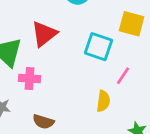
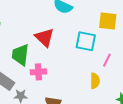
red triangle: (44, 34) -> (45, 37), turned -30

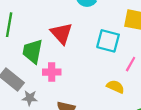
yellow semicircle: (95, 81) -> (115, 87), turned -70

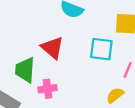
yellow semicircle: (115, 87) -> (115, 95), turned -54

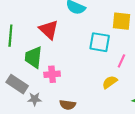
red triangle: (52, 48) -> (49, 30), moved

